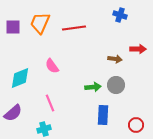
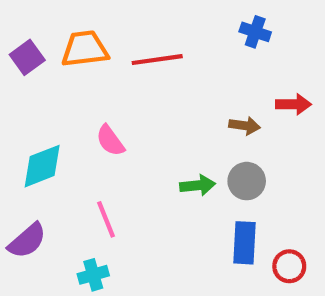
orange trapezoid: (40, 23) -> (85, 49), turned 60
purple square: (13, 27) -> (27, 57), turned -35
blue rectangle: (103, 115) -> (245, 243), moved

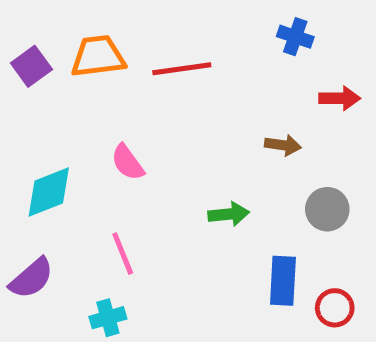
red arrow: (294, 104) -> (340, 98), moved
gray circle: (247, 181) -> (327, 209), moved

